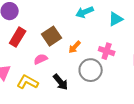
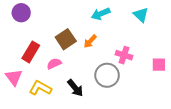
cyan triangle: (116, 19) -> (141, 15), moved, turned -49
red rectangle: (18, 37) -> (31, 52), moved
orange arrow: (75, 47) -> (90, 41), moved

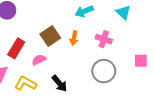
orange arrow: (90, 41) -> (74, 38), turned -32
pink cross: (124, 55) -> (104, 39), moved
gray circle: (107, 75) -> (104, 71), moved

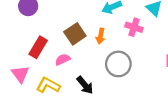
pink cross: (104, 39) -> (134, 27), moved
gray circle: (104, 71) -> (118, 64), moved

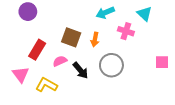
brown square: (75, 34) -> (71, 37), turned -36
black arrow: (85, 85) -> (80, 70), moved

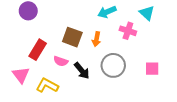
pink semicircle: (60, 61) -> (61, 61), turned -136
pink square: (162, 62) -> (152, 69), moved

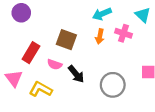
orange arrow: (96, 39) -> (100, 36), moved
gray circle: (113, 65) -> (113, 85), moved

